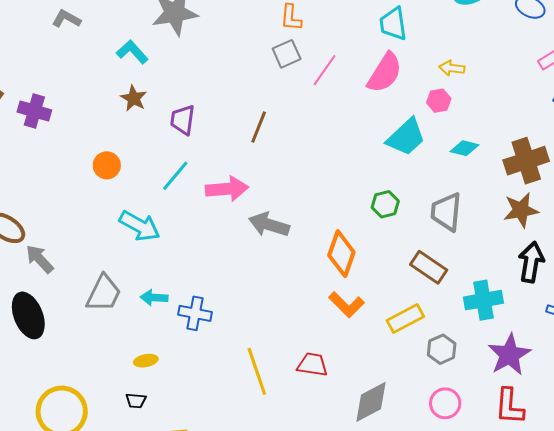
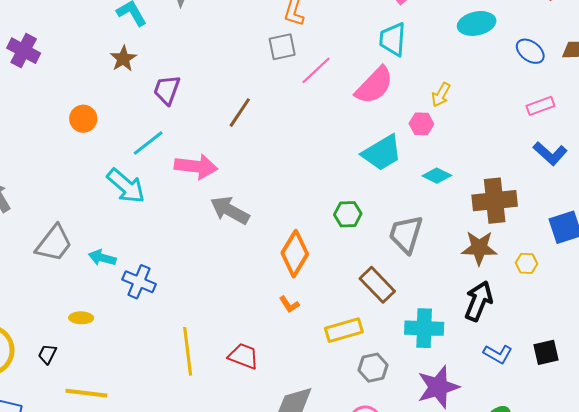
yellow arrow: (452, 68) -> (441, 95), turned -80
cyan arrow: (140, 226) -> (126, 186), moved
orange L-shape: (346, 305) -> (289, 304), size x0.6
black trapezoid: (136, 401) -> (47, 354), moved, turned 100

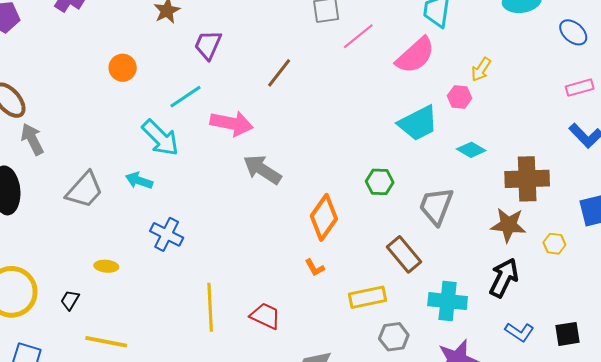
cyan arrow: (102, 258) -> (139, 181), moved

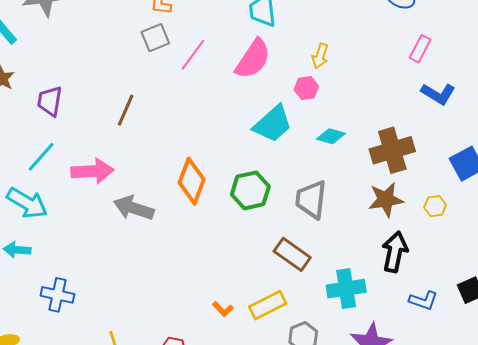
pink rectangle: (580, 88) -> (420, 49), turned -32
green hexagon: (380, 182) -> (250, 190), size x1.4
orange diamond: (324, 217) -> (192, 181), moved
orange L-shape: (315, 268) -> (223, 309), moved

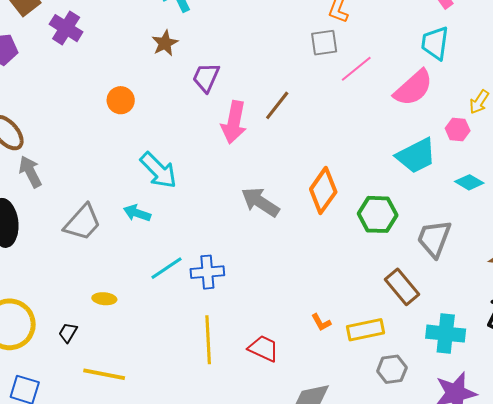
cyan line: (41, 157) -> (167, 268), moved
pink arrow: (92, 171) -> (234, 122), moved, turned 90
blue cross: (57, 295) -> (207, 272), moved, turned -32

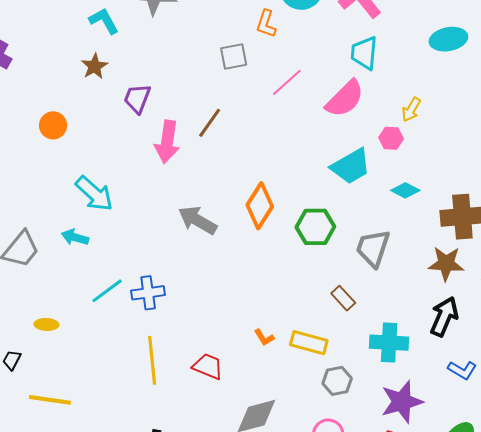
gray square: (324, 43) -> (234, 56), moved
brown rectangle: (402, 287) -> (343, 298), size x0.7
yellow rectangle: (366, 330) -> (309, 343), turned 30

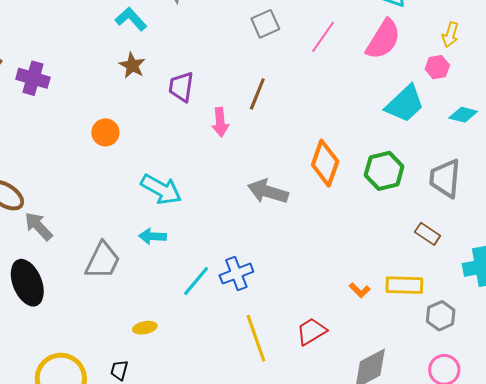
pink arrow: (167, 142) -> (220, 122), size x0.7
red trapezoid: (208, 366) -> (312, 331), turned -40

